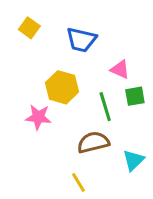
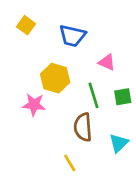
green square: (135, 96) -> (123, 97), moved
brown semicircle: (93, 142) -> (83, 127), turned -80

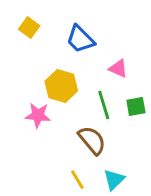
blue trapezoid: (72, 36) -> (80, 39), turned 32
brown semicircle: (83, 127) -> (92, 140), turned 144
cyan triangle: (119, 143) -> (114, 180), moved

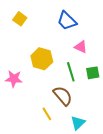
blue trapezoid: (80, 39) -> (67, 21), moved
pink star: (38, 115) -> (14, 79), moved
yellow line: (77, 180) -> (47, 114), moved

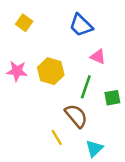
green line: (71, 72) -> (86, 87), turned 36
green square: (93, 73) -> (112, 98), moved
pink star: (14, 79) -> (17, 71), moved

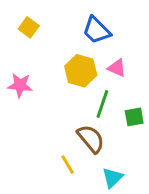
yellow hexagon: (51, 71) -> (81, 71), moved

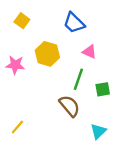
yellow hexagon: (81, 71) -> (47, 54), moved
yellow line: (68, 165) -> (17, 127), moved, turned 72
cyan triangle: (112, 178) -> (98, 131), moved

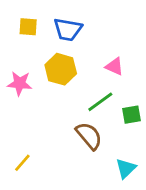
yellow square: (22, 21) -> (28, 27), turned -32
blue trapezoid: (74, 23) -> (68, 30), moved, turned -35
green line: (78, 79) -> (100, 102), turned 35

